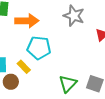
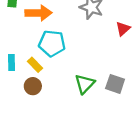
brown circle: (11, 82) -> (33, 86), moved

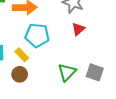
red triangle: (123, 29) -> (78, 29), moved

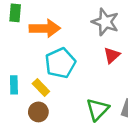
cyan pentagon: (37, 35) -> (60, 63), turned -30

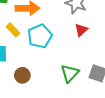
yellow rectangle: (41, 88) -> (13, 30), moved

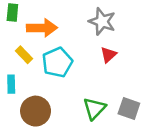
brown circle: (22, 75) -> (36, 111), size x1.5

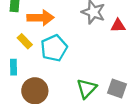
red triangle: (108, 55) -> (118, 26), moved, turned 40

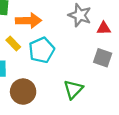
gray square: (117, 89) -> (103, 58), moved

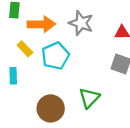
gray star: (80, 15) -> (81, 23), moved
brown circle: (23, 92) -> (51, 108), moved

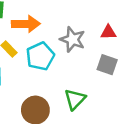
gray star: (81, 23) -> (72, 39), moved

